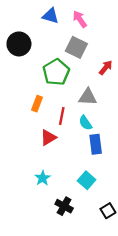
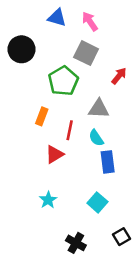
black cross: (64, 206) -> (76, 243), moved

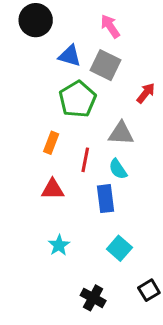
blue triangle: (57, 18) -> (70, 56), moved
black circle: (22, 49) -> (36, 20), moved
red triangle: (54, 154) -> (53, 189), moved, turned 30
blue rectangle: (108, 162) -> (105, 199), moved

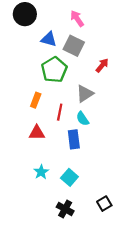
gray triangle: (121, 133) -> (85, 94), turned -36
cyan square: (119, 248) -> (69, 177), moved

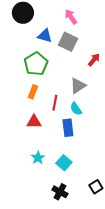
green pentagon: (54, 70) -> (36, 64), moved

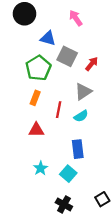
gray square: (68, 42) -> (67, 56), moved
red arrow: (94, 60) -> (92, 64), moved
cyan semicircle: (76, 109) -> (81, 116), turned -88
blue rectangle: (68, 128) -> (78, 149), moved

